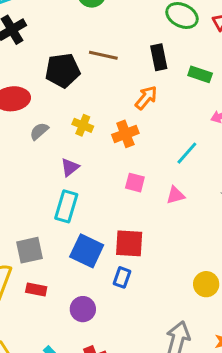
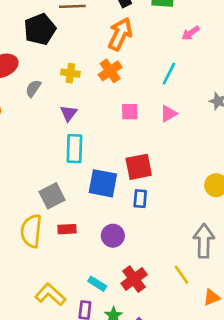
orange arrow: (146, 98) -> (120, 34), size x1.4

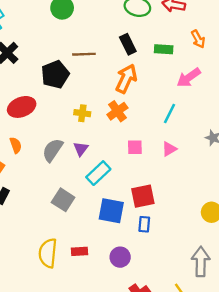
pink arrow: (191, 33) -> (189, 78), size x1.5
gray semicircle: (33, 88) -> (53, 150), moved, size x1.5
cyan rectangle: (74, 149) -> (98, 173), moved, turned 45
gray square: (52, 196) -> (63, 200), moved, turned -30

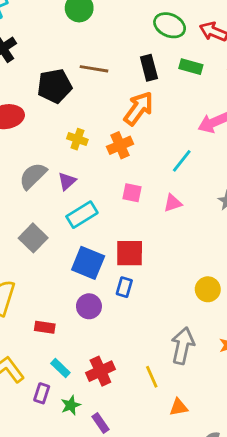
green rectangle: (164, 49) -> (191, 67), moved
red rectangle: (80, 251) -> (45, 327), moved
purple circle: (120, 257) -> (89, 306), moved

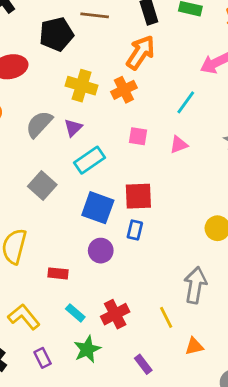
yellow cross: (77, 139) -> (82, 86), size x1.5
purple rectangle: (42, 393) -> (43, 358), moved, turned -42
green star: (71, 405) -> (87, 349), size x1.4
purple rectangle: (100, 423) -> (143, 364), moved

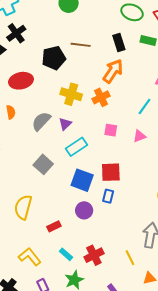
red rectangle: (58, 273) -> (54, 226), turned -32

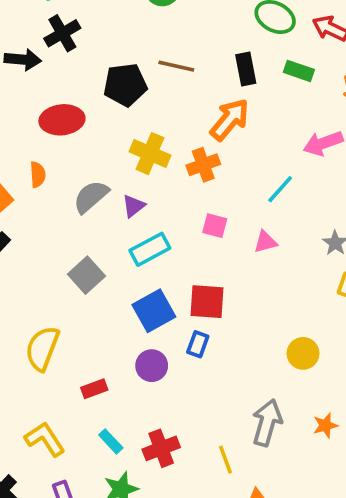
blue square: (82, 180) -> (154, 311), turned 35

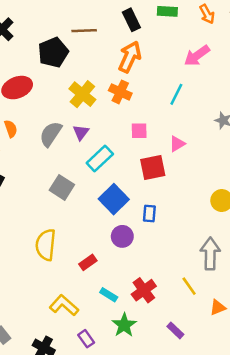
yellow cross: (150, 154) -> (82, 94), turned 32
orange cross: (203, 165) -> (120, 92), turned -30
pink triangle: (265, 242) -> (177, 144), moved
red square: (207, 302) -> (153, 168), moved

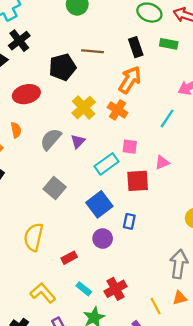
cyan rectangle: (100, 159) -> (106, 164), moved
yellow line: (189, 286) -> (156, 306), moved
orange triangle: (218, 307) -> (180, 298), moved

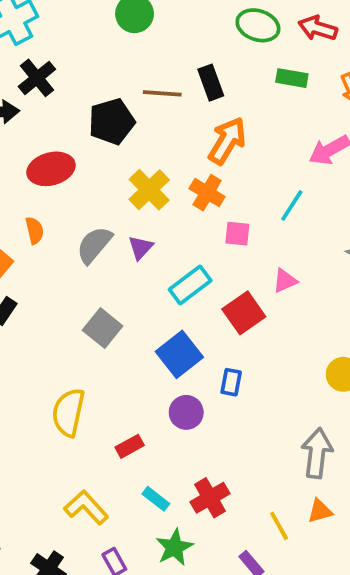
black rectangle: (136, 47) -> (211, 83), moved
pink square: (130, 147) -> (237, 234), moved
red square: (138, 181) -> (244, 313), turned -30

